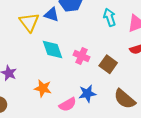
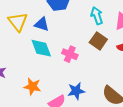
blue triangle: (52, 15) -> (42, 24), moved
brown square: (108, 64) -> (98, 41), moved

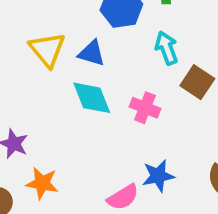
cyan arrow: (97, 16) -> (167, 48), moved
orange star: (32, 87) -> (42, 183), moved

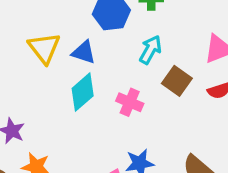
cyan arrow: (167, 48) -> (150, 50), turned 48
cyan diamond: (92, 98) -> (83, 92), turned 69

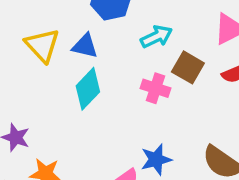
cyan arrow: (150, 50) -> (156, 37), turned 40
pink cross: (130, 102) -> (156, 88), moved

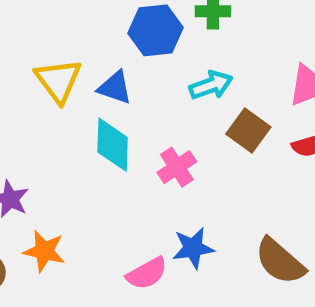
pink cross: (156, 88) -> (177, 167), moved, turned 32
cyan diamond: (88, 89) -> (113, 145), turned -48

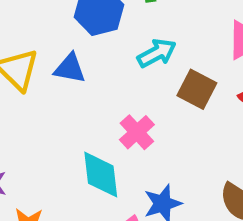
cyan diamond: (113, 145) -> (101, 175), moved

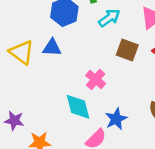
cyan arrow: (157, 53) -> (109, 18), moved

